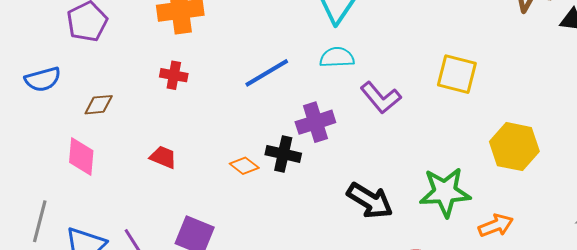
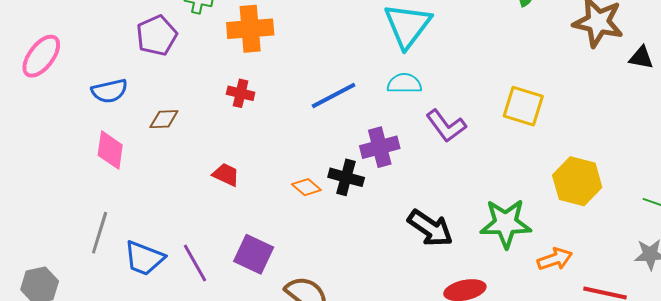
pink diamond: (81, 157) -> (110, 150), moved

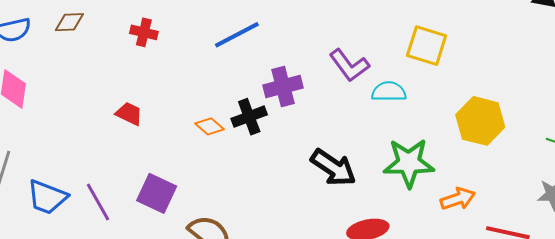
cyan semicircle: (404, 83) -> (389, 92), moved
brown diamond: (164, 119) -> (69, 22), moved
black cross: (346, 177) -> (249, 117), turned -36

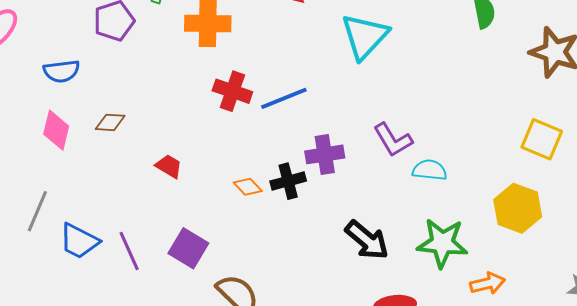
brown diamond: (69, 22) -> (110, 122), moved
red cross: (144, 32) -> (232, 91), moved, size x1.4
yellow square: (427, 46) -> (542, 139), moved

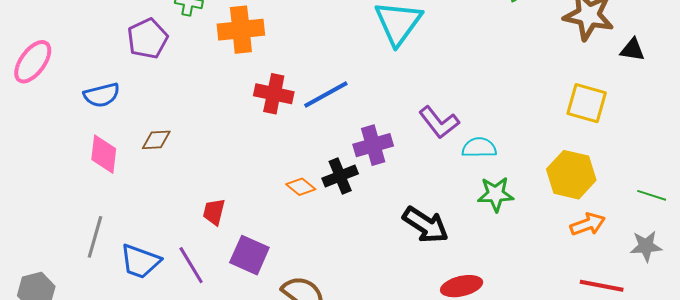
red trapezoid: (169, 166) -> (214, 212), moved, turned -100
green star: (442, 243) -> (496, 194), moved, size x0.7
orange arrow: (488, 283) -> (588, 224), moved

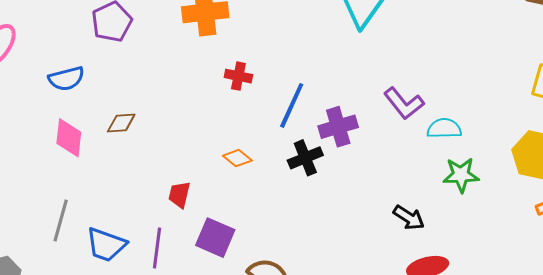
red cross: (274, 94) -> (238, 76), size x0.7
blue line: (326, 94) -> (292, 105), moved, turned -36
orange diamond: (301, 187) -> (237, 158), moved
black arrow: (426, 225) -> (409, 218), moved, size x0.7
purple line: (191, 265) -> (157, 248), turned 39

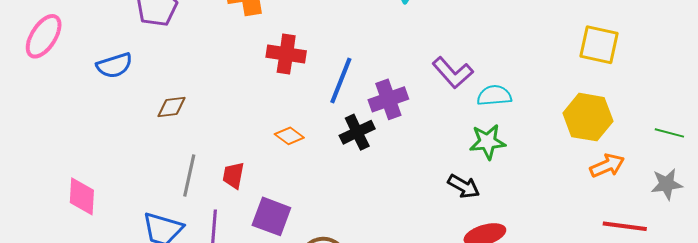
red cross: (238, 76) -> (286, 54), size x1.4
pink diamond: (69, 138) -> (82, 196), moved
green star: (461, 175) -> (488, 142), moved
gray line: (61, 220) -> (189, 176), moved

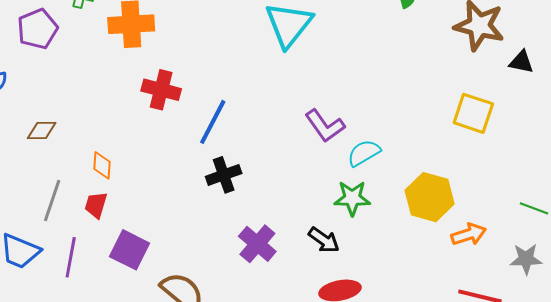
cyan semicircle: (494, 96) -> (364, 153), turned -32
purple cross: (388, 99) -> (257, 244), moved, turned -36
yellow hexagon: (588, 117) -> (430, 197), moved
orange diamond: (289, 136) -> (102, 165), moved, turned 52

